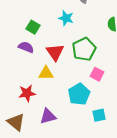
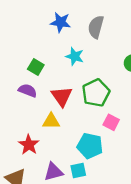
red star: (27, 93) -> (29, 145), turned -30
cyan pentagon: (79, 94) -> (90, 146), turned -30
cyan square: (99, 115) -> (78, 171), moved

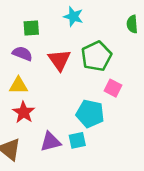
green square: (36, 67) -> (31, 28), turned -35
yellow triangle: (51, 121) -> (18, 86), moved

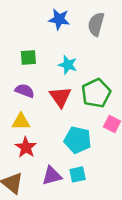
cyan star: (73, 17) -> (68, 65), moved
green square: (31, 28) -> (28, 57), moved
cyan pentagon: (90, 114) -> (78, 140), moved

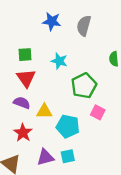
purple semicircle: (25, 91) -> (22, 103), moved
red triangle: (60, 97) -> (26, 78), moved
yellow triangle: (21, 121) -> (44, 111), moved

